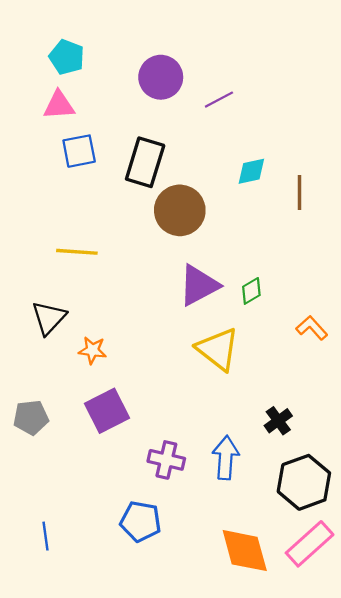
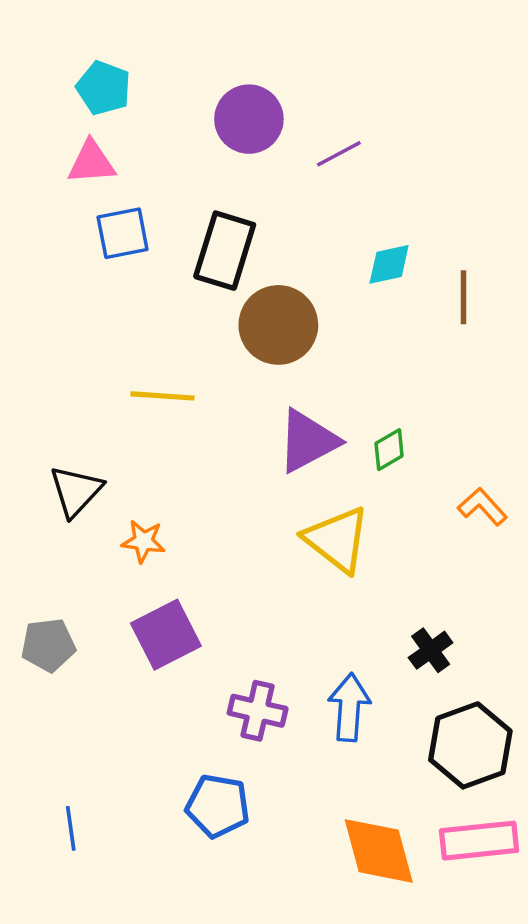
yellow line: (77, 252) -> (162, 396), moved
pink rectangle: (310, 544) -> (479, 841), turned 36

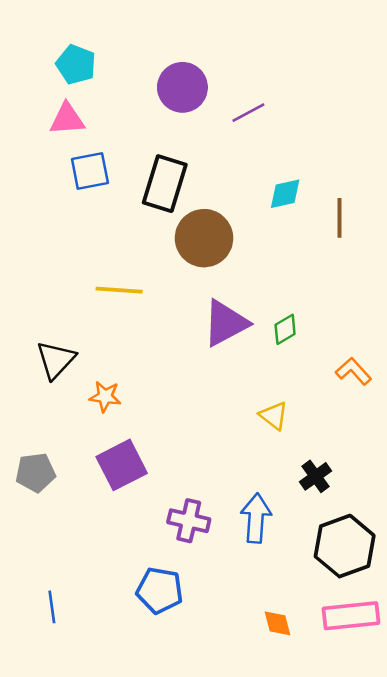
yellow triangle: (337, 540) -> (274, 416), moved, size x0.6
orange diamond: (379, 851) -> (277, 623), size x0.5

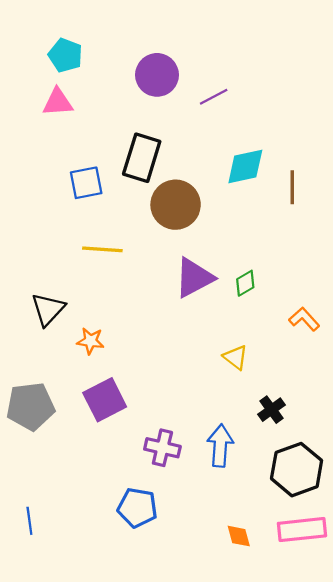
blue square: (90, 171) -> (86, 183), moved
cyan diamond: (285, 194) -> (245, 166), size x1.4
gray pentagon: (35, 473) -> (31, 406), size x1.4
blue line: (52, 607) -> (29, 521), moved

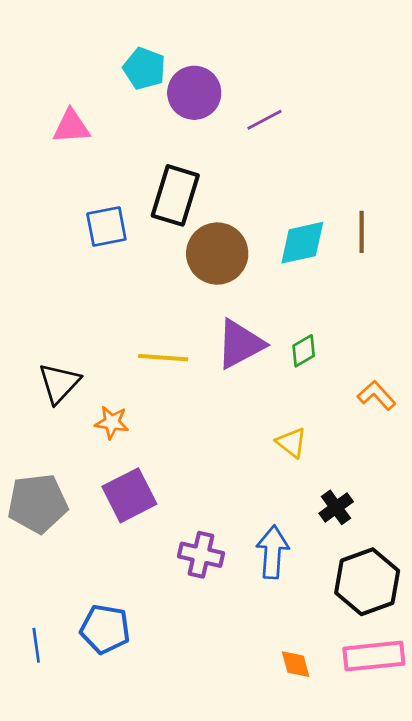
cyan pentagon: (65, 55) -> (144, 68), moved
cyan diamond: (245, 166) -> (302, 243), moved
yellow line: (102, 249) -> (163, 358), moved
blue pentagon: (137, 508) -> (105, 629), moved

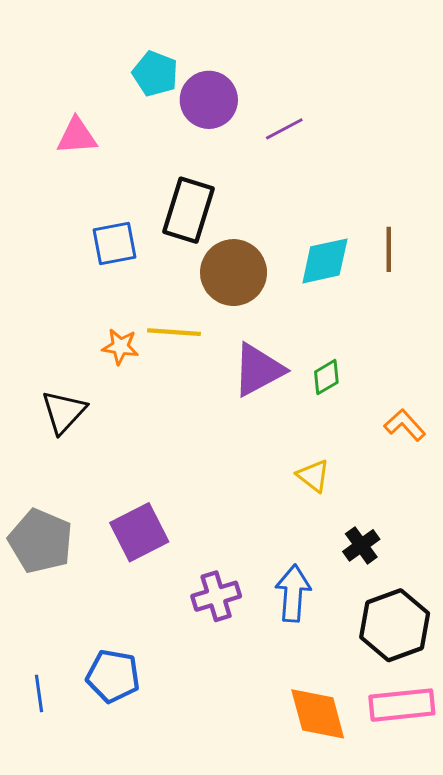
yellow line: (163, 358) -> (174, 332), moved
orange star: (112, 422) -> (120, 347), moved
gray pentagon: (38, 503) -> (40, 541), turned 30
purple cross: (201, 555) -> (216, 596), turned -30
orange diamond: (296, 664) -> (318, 714), size x1.8

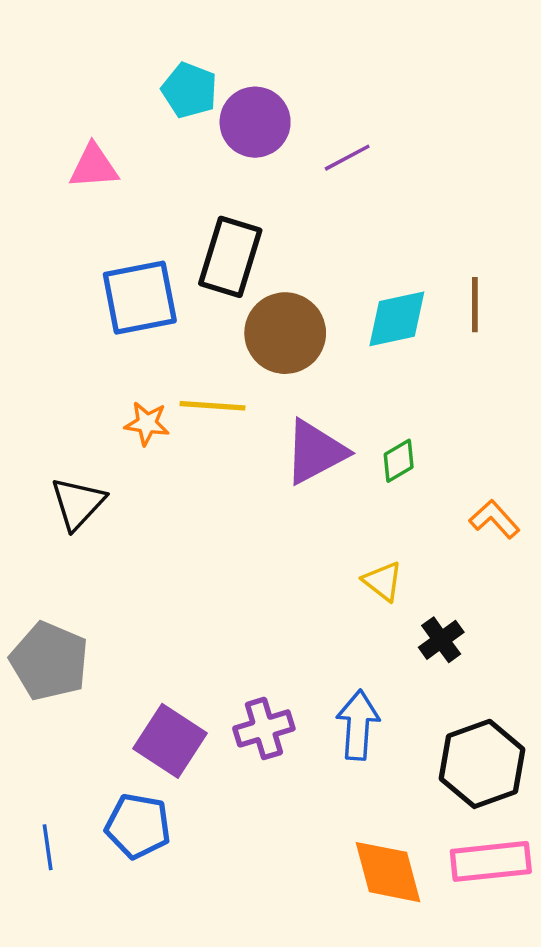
blue square: (115, 244) -> (140, 298), size x1.4
purple square: (139, 532) -> (170, 741), moved, turned -30
black cross: (361, 545) -> (441, 640), moved

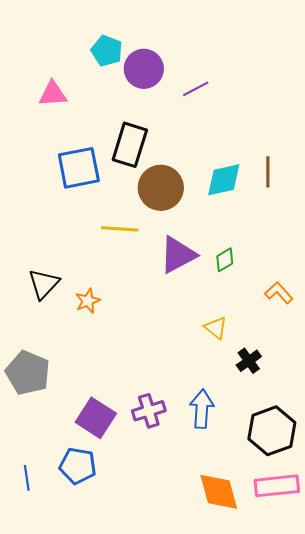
orange star: (147, 424) -> (88, 301), moved, turned -30

